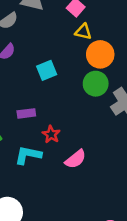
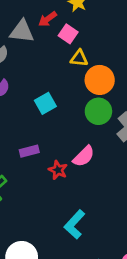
cyan L-shape: (28, 155) -> (75, 224), moved, turned -52
pink semicircle: (76, 159) -> (84, 156), moved

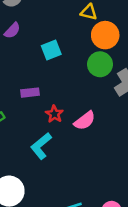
pink semicircle: (84, 156) -> (85, 121), moved
cyan L-shape: (75, 224) -> (41, 146), moved

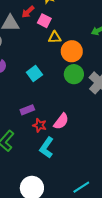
red star: (54, 114) -> (40, 125), moved
pink semicircle: (85, 121) -> (61, 121), moved

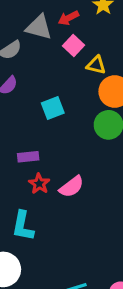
pink square: (44, 21) -> (74, 45), moved
cyan L-shape: (47, 148) -> (23, 226), moved, turned -40

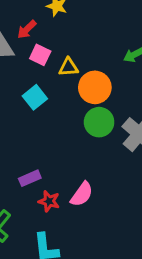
cyan square: (53, 108) -> (35, 97), moved

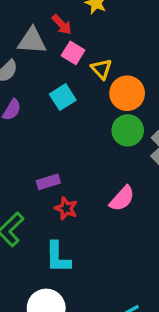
red arrow: (27, 29) -> (62, 24), turned -95
yellow triangle: (68, 67) -> (101, 69), turned 45
pink semicircle: (82, 194) -> (122, 199), moved

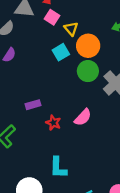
cyan square: (63, 97) -> (61, 52), moved
red star: (66, 208) -> (53, 123), moved
cyan L-shape: (58, 257) -> (58, 168), moved

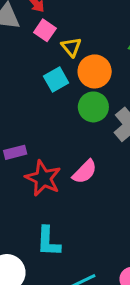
red star: (53, 123) -> (43, 178), size x1.6

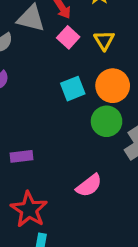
yellow triangle: (71, 47) -> (104, 40), moved
red star: (43, 178) -> (29, 209), moved

